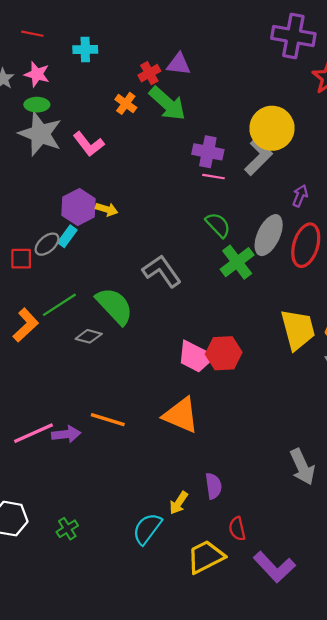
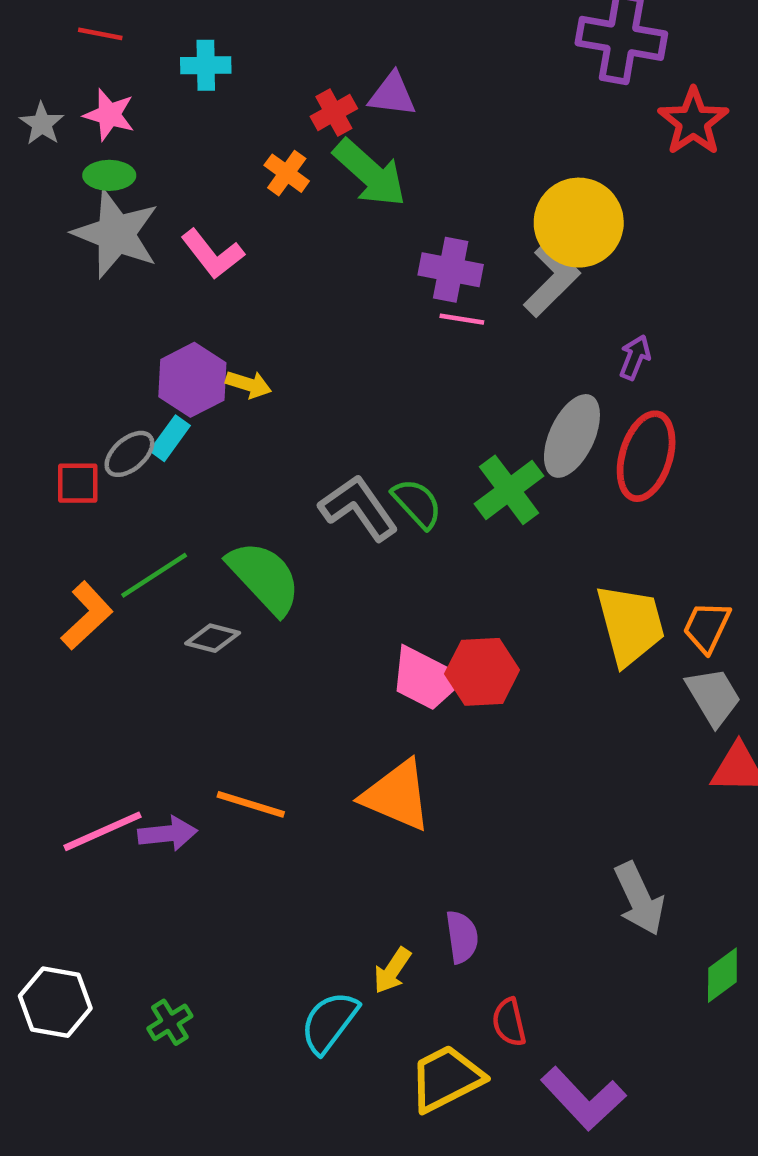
green semicircle: (218, 225) -> (417, 503), moved

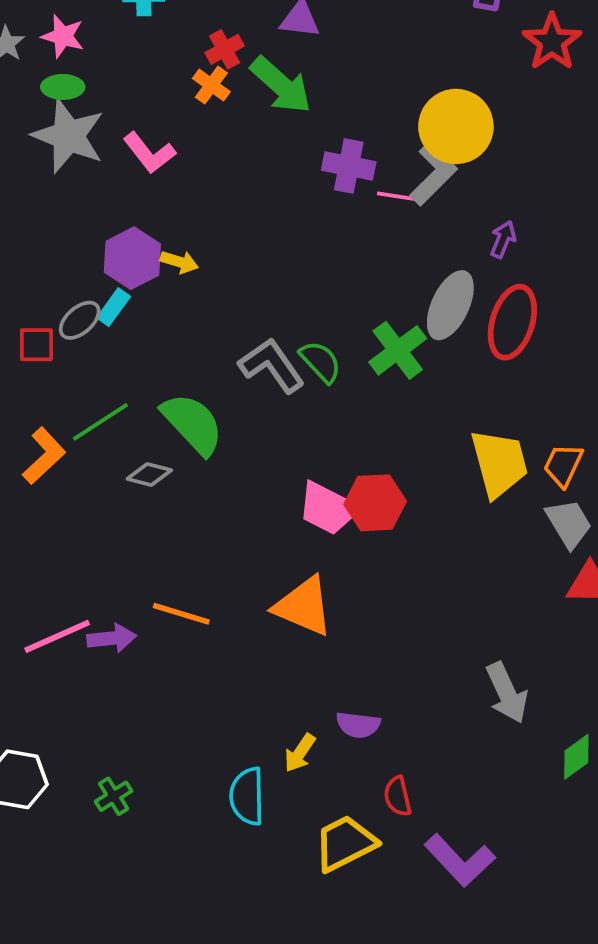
red cross: (334, 112) -> (225, 49), moved
pink line: (462, 319) -> (396, 196), moved
purple semicircle: (462, 937) -> (358, 725), turned 105
cyan semicircle: (329, 1022) -> (247, 796), turned -38

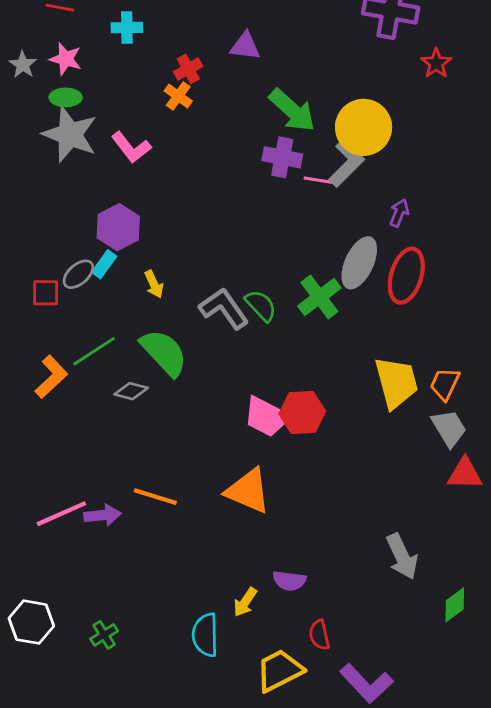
red star: (552, 42) -> (436, 63), size x0.7
green arrow: (281, 85) -> (292, 110), moved
yellow arrow: (179, 262) -> (154, 284), moved, turned 48

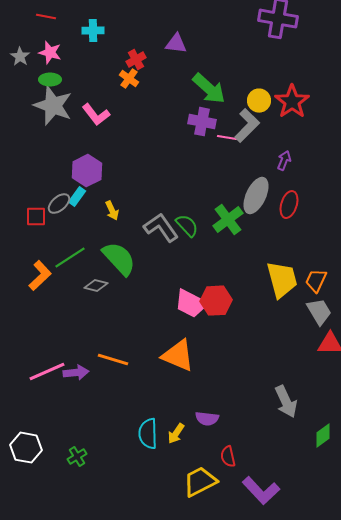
red star: (436, 63) -> (292, 102), moved, size x1.6
yellow circle: (364, 127) -> (259, 101), size x0.6
red ellipse: (406, 276) -> (289, 205), size x0.7
cyan semicircle: (205, 635) -> (148, 434), moved

